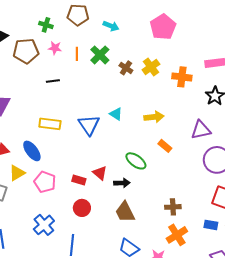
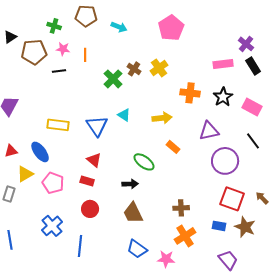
green cross: (100, 55) -> (113, 79), moved
orange cross: (182, 77) -> (190, 93), moved
black line: (53, 81) -> (59, 71), moved
red triangle: (100, 173) -> (94, 160), moved

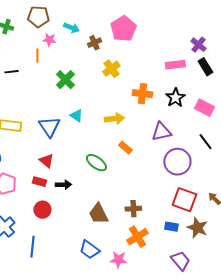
pink star: (63, 49) -> (49, 40), moved
brown cross: (134, 69) -> (94, 43), moved, turned 32
black arrow: (130, 184) -> (63, 185), moved
brown trapezoid: (133, 213) -> (98, 214), moved

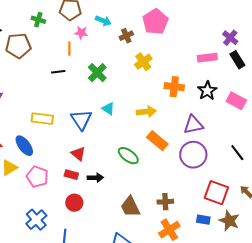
black line: (11, 72) -> (58, 72), moved
black line: (205, 142) -> (237, 153), moved
orange rectangle: (125, 148) -> (157, 141), size x1.5
purple circle: (177, 162) -> (193, 155), moved

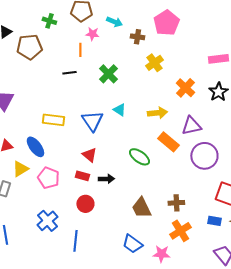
brown cross: (126, 36) -> (137, 37), turned 32
orange cross: (174, 87) -> (185, 88), turned 36
purple triangle: (193, 125) -> (191, 126), moved

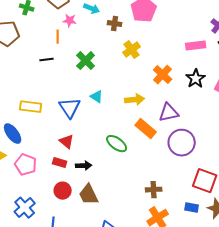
brown trapezoid: (141, 208) -> (89, 195), moved

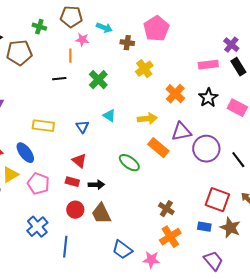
blue triangle: (70, 108) -> (82, 127), size x0.6
purple circle: (182, 143) -> (206, 149), moved
brown cross: (154, 190) -> (166, 209), turned 35

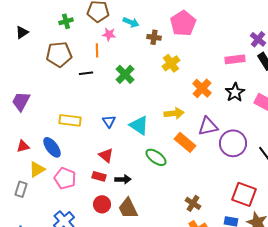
green cross: (39, 27) -> (66, 21), turned -32
brown pentagon: (19, 53) -> (59, 54), moved
cyan triangle: (109, 116) -> (139, 125), moved, size x1.5

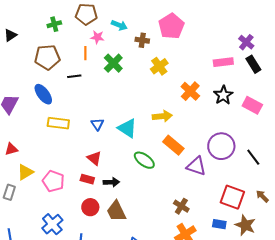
green cross: (125, 74) -> (113, 63), moved
purple triangle: (208, 126) -> (196, 166), moved, turned 30
blue ellipse: (52, 147) -> (43, 94), moved

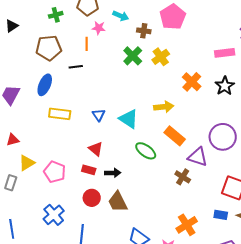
green cross: (113, 63) -> (133, 56), moved
blue ellipse: (43, 94) -> (45, 85), turned 60
brown cross: (181, 206) -> (183, 177), moved

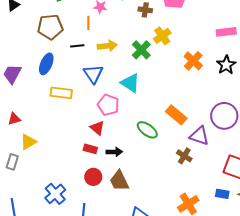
green cross: (133, 56) -> (141, 50), moved
yellow arrow: (164, 107) -> (107, 46), moved
blue triangle: (99, 115) -> (93, 74), moved, size x1.5
cyan triangle: (129, 119) -> (130, 83), moved
pink pentagon: (55, 172) -> (108, 105), moved

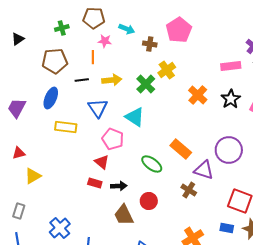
gray rectangle: (12, 162) -> (19, 211), moved
red circle: (93, 177) -> (149, 201), moved

